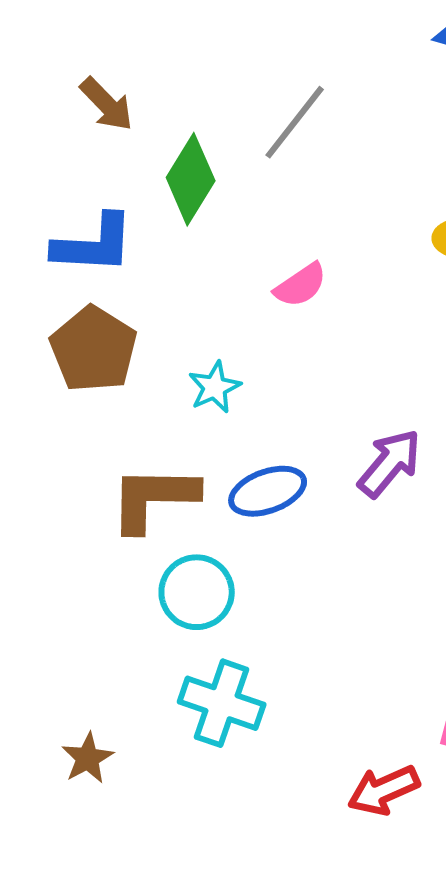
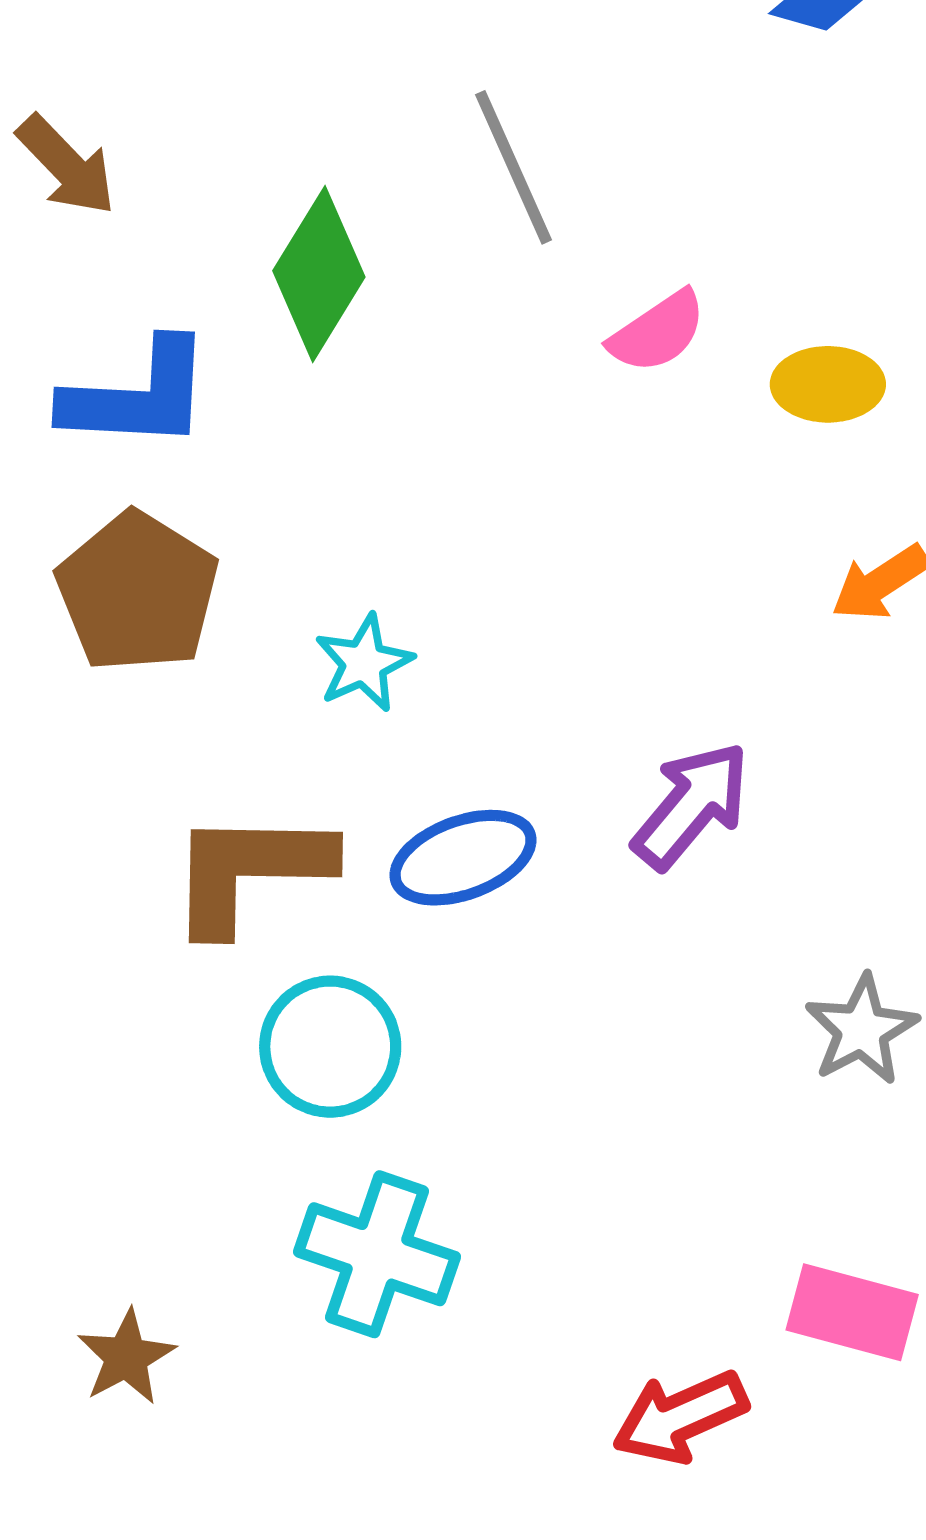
brown arrow: (107, 104) -> (66, 165), moved
gray line: (295, 122) -> (514, 167), turned -62
pink semicircle: (301, 285) -> (658, 332), moved

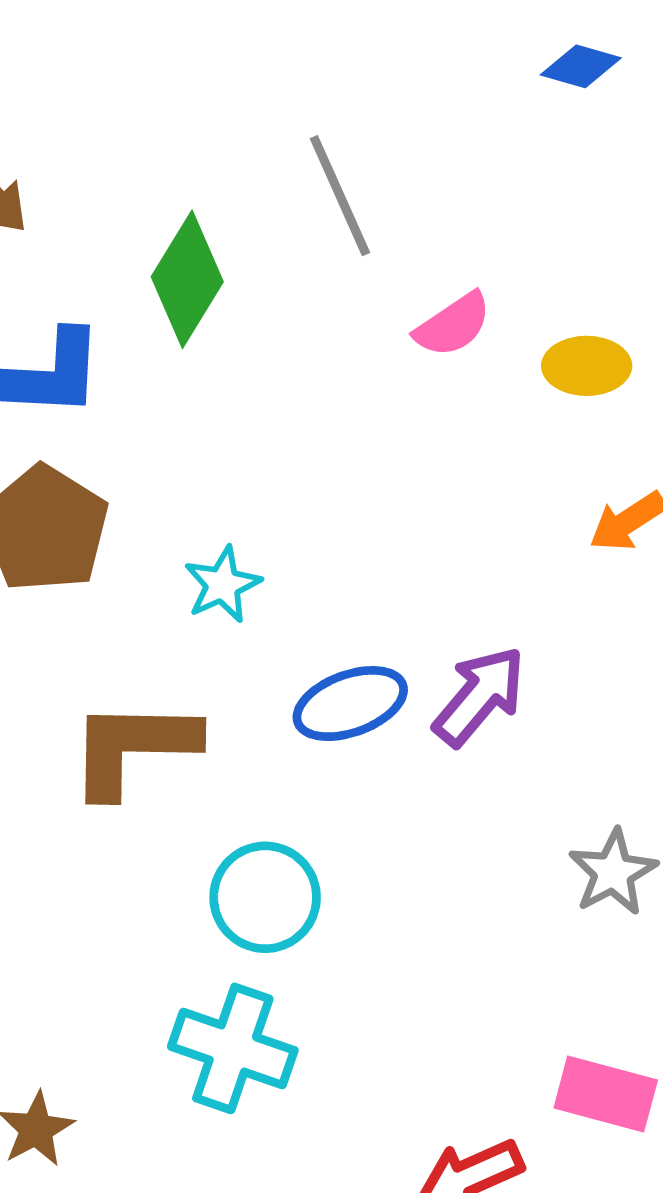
blue ellipse: (463, 858) -> (350, 704), moved
cyan circle: (330, 1047) -> (265, 897), moved

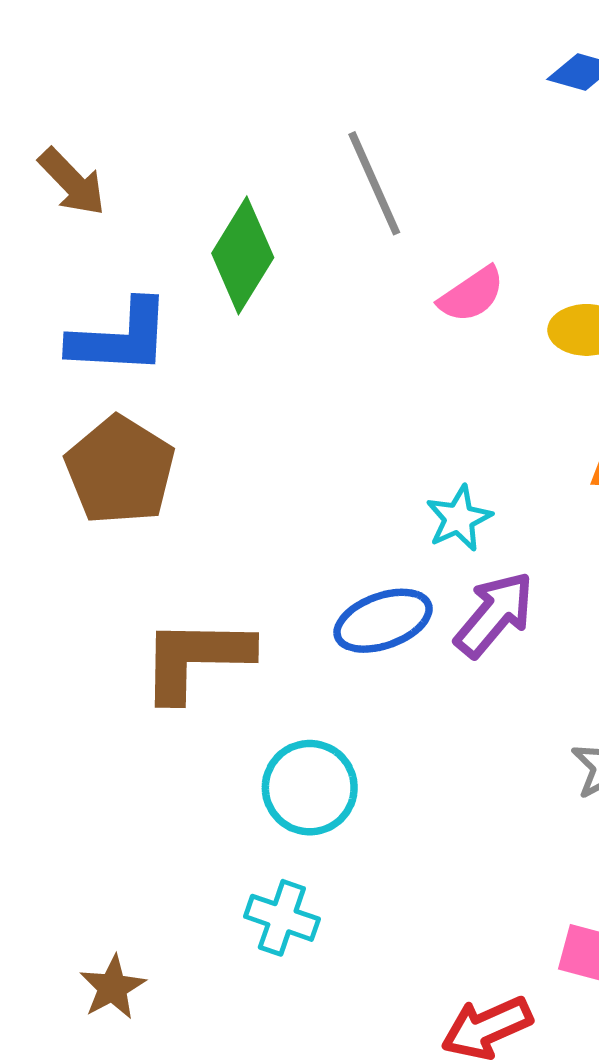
cyan star: (223, 585) -> (459, 518), moved
cyan cross: (233, 1048) -> (282, 918), size x0.7

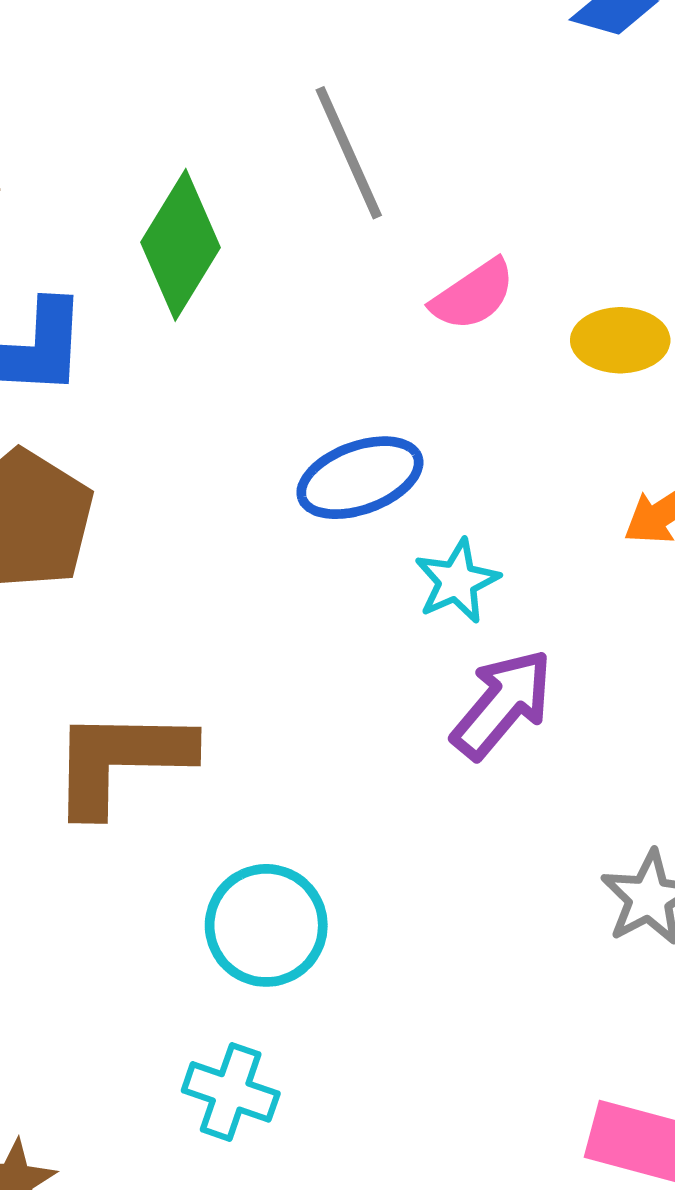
blue ellipse: (383, 621) -> (360, 478), moved

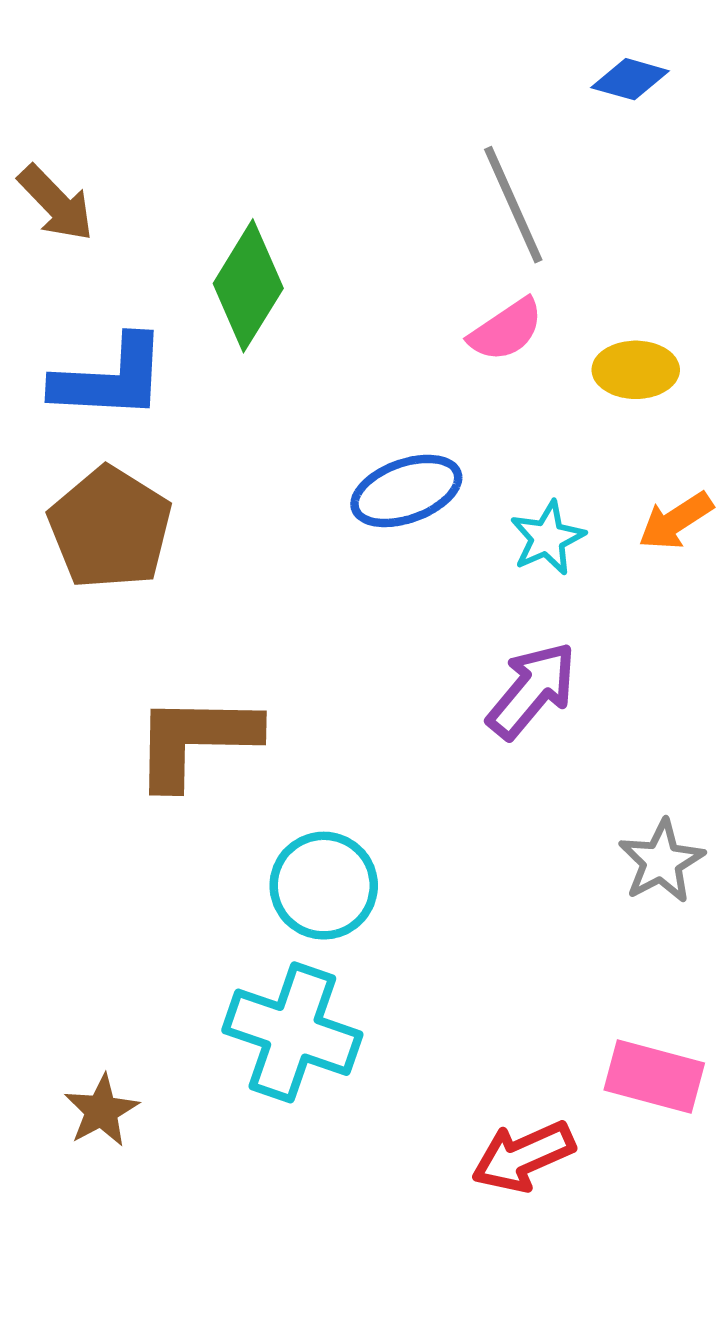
gray line: (349, 153) -> (513, 205), moved
cyan star: (457, 581) -> (547, 538), moved
cyan cross: (231, 1092) -> (292, 1032), size x1.6

